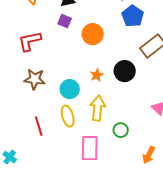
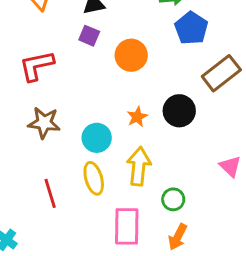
orange arrow: (149, 155) -> (178, 237), moved

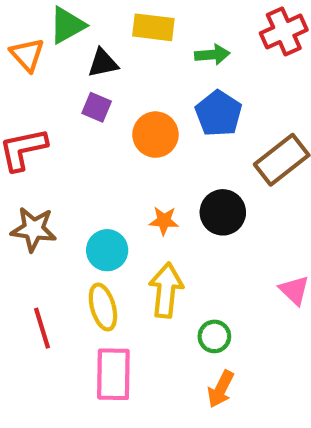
blue pentagon: (191, 28) -> (219, 114), moved
orange star: (137, 117) -> (164, 221), turned 30
pink rectangle: (127, 226) -> (113, 374), moved

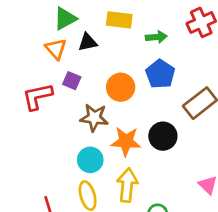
orange triangle: (27, 55) -> (56, 49), moved
purple square: (97, 107) -> (72, 81), moved
orange star: (164, 221) -> (126, 141), size x1.6
brown star: (34, 229) -> (94, 118), moved

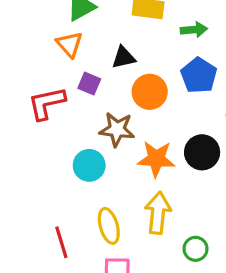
black triangle: (88, 42) -> (124, 57), moved
cyan circle: (90, 160) -> (89, 165), moved

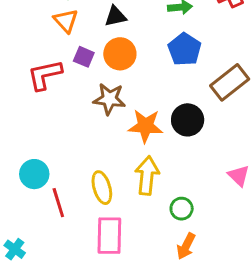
black triangle: (124, 57) -> (115, 16), moved
orange circle: (150, 92) -> (120, 54), moved
cyan circle: (89, 165) -> (34, 174), moved

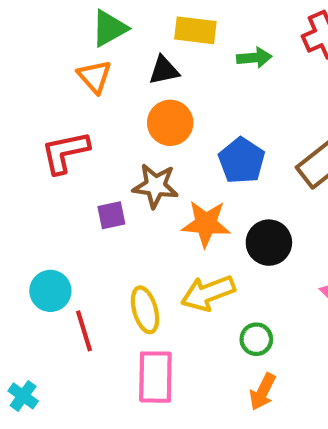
blue pentagon: (185, 49) -> (242, 161), moved
purple square: (84, 57) -> (111, 215), moved, turned -35
black circle: (188, 120) -> (269, 243), moved
yellow arrow: (147, 176) -> (208, 293), turned -117

